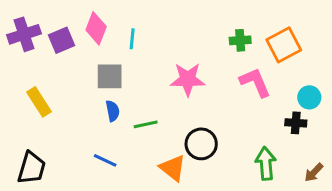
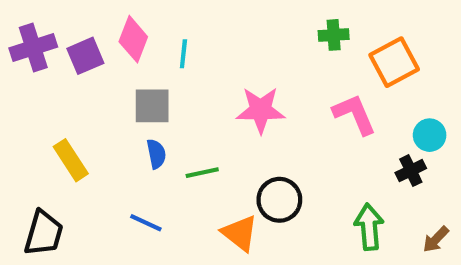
green cross: (240, 40) -> (334, 35), moved
yellow rectangle: (39, 102) -> (71, 160), moved
black cross: (296, 123) -> (411, 171), turned -30

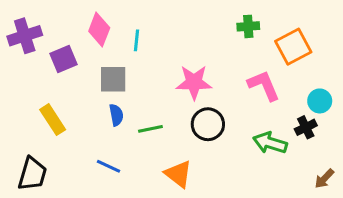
purple square: (85, 56) -> (63, 59), moved
black circle: (279, 200) -> (208, 124), moved
green arrow: (369, 227) -> (270, 143), moved, turned -68

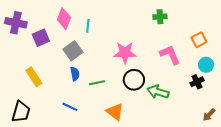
purple cross: (25, 36) -> (16, 23), turned 30
orange square: (293, 47) -> (199, 40), moved, size x0.7
gray square: (113, 79) -> (73, 51), turned -36
green arrow: (270, 143) -> (158, 92), moved

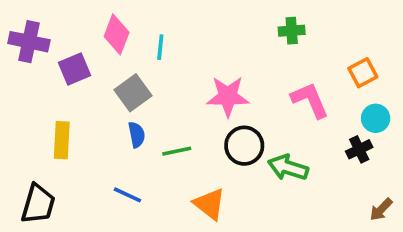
yellow rectangle: (34, 77) -> (62, 140), turned 36

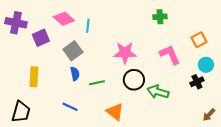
pink diamond: (117, 34) -> (64, 19), turned -70

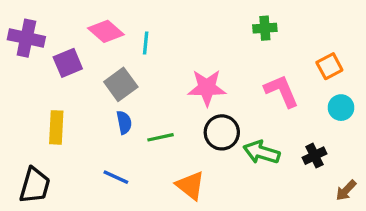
black cross: (197, 82) -> (315, 156), moved

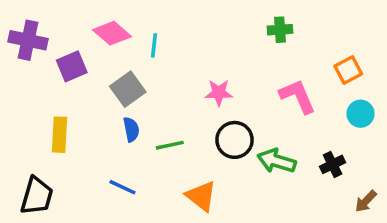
pink star: (207, 88) -> (219, 93), size x0.7

